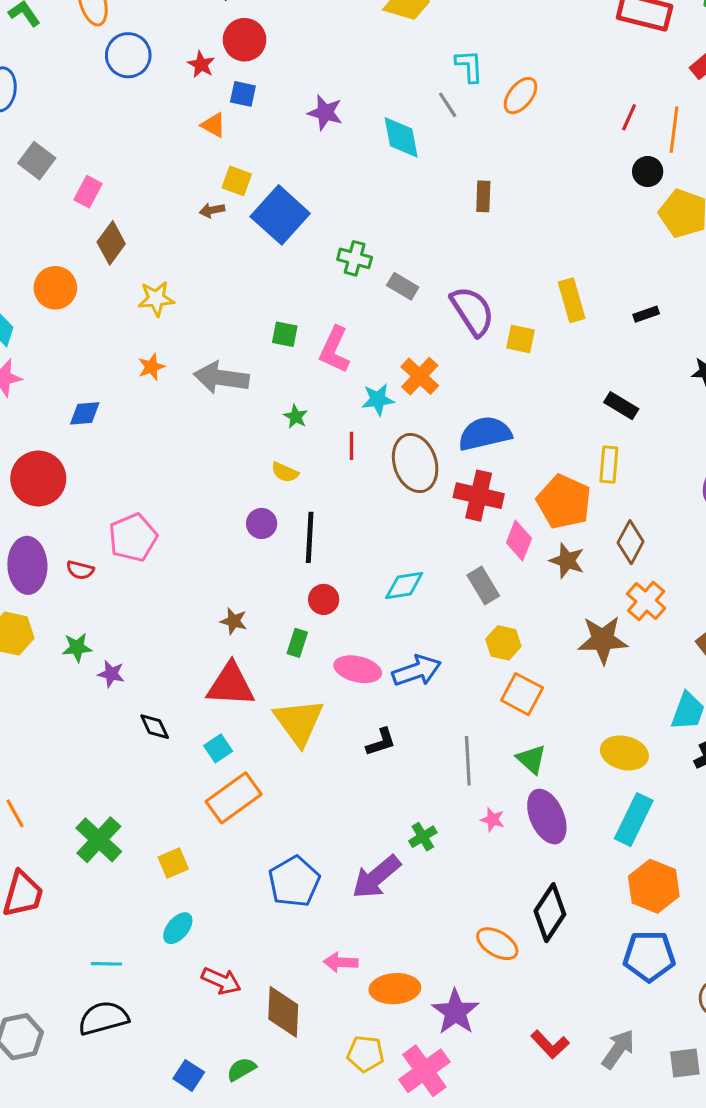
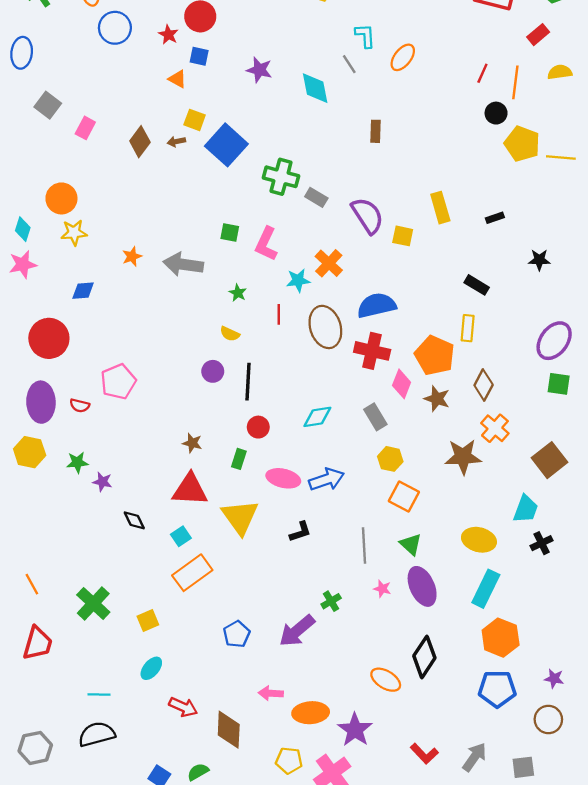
brown diamond: (111, 243) -> (140, 142), moved
green cross: (355, 258) -> (281, 177), size x1.4
yellow star: (156, 299) -> (74, 233), moved
blue pentagon: (294, 882) -> (237, 634), size x0.7

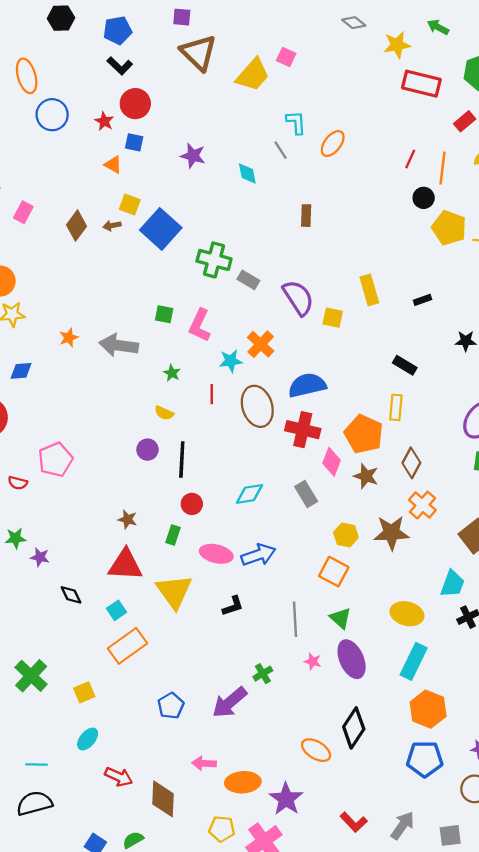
cyan diamond: (315, 88) -> (247, 173), size x0.7
yellow hexagon: (390, 459) -> (346, 535), moved

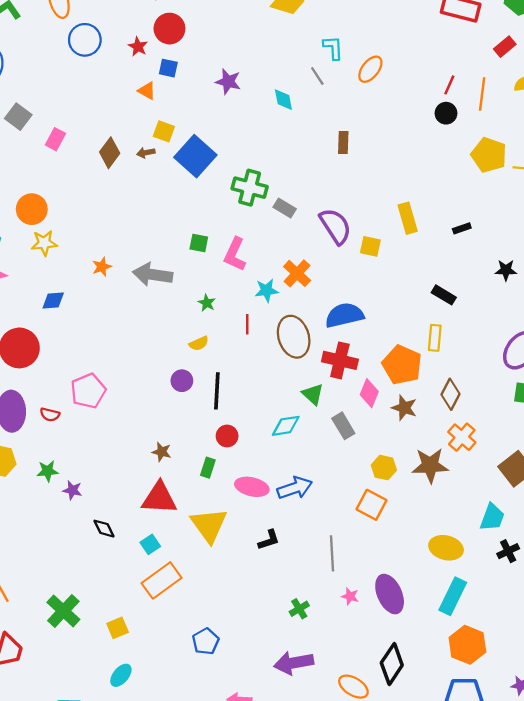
black circle: (424, 198) -> (446, 113), moved
yellow semicircle: (164, 413) -> (199, 343), turned -48
green triangle: (340, 618) -> (313, 394), moved
purple arrow: (230, 702) -> (294, 663), moved, turned 30

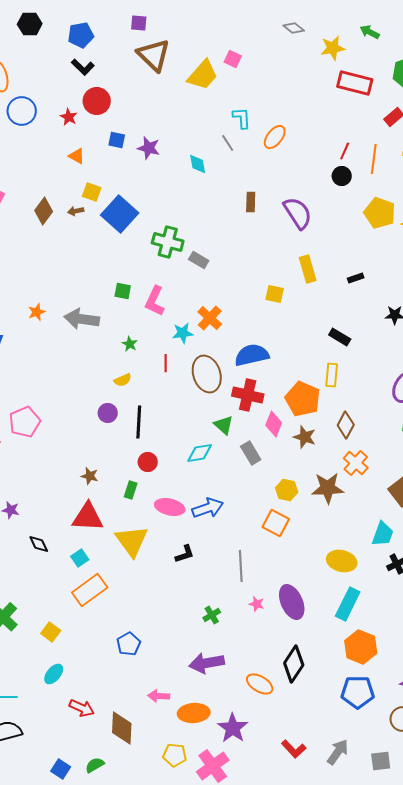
blue square: (168, 68) -> (117, 140), moved
purple semicircle: (335, 226) -> (298, 213), moved
yellow square: (118, 628) -> (51, 632), turned -30

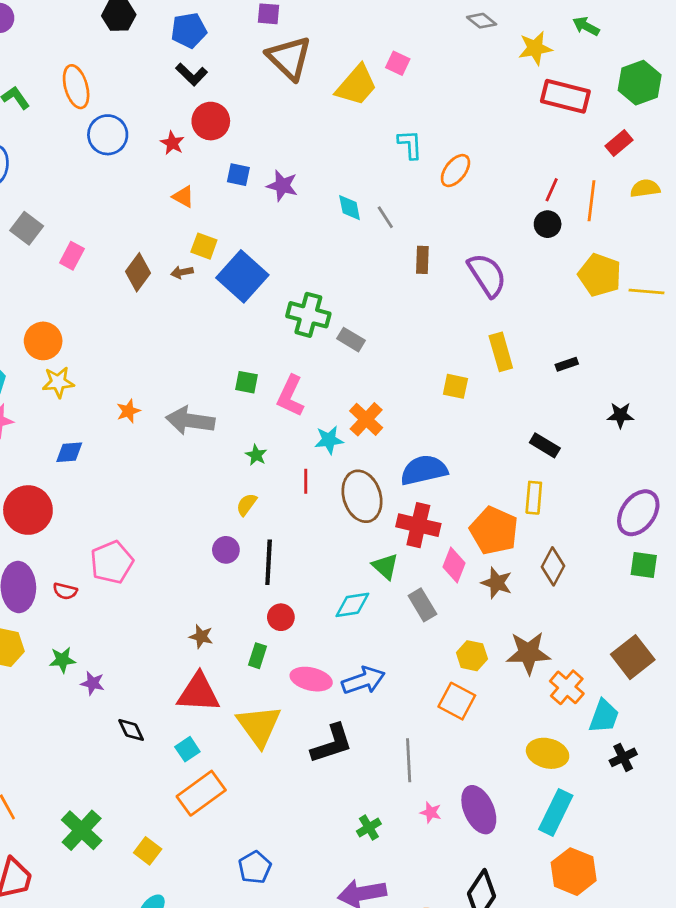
gray line: (228, 143) -> (385, 217), moved
yellow semicircle: (123, 380) -> (247, 505), turned 150
orange cross: (356, 463) -> (567, 687), moved
black L-shape: (185, 554) -> (332, 744), size x1.6

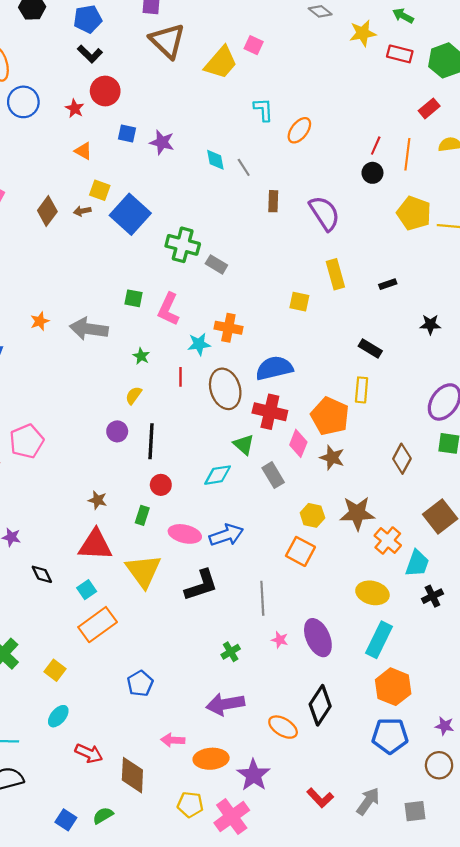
red rectangle: (565, 96) -> (400, 54), moved, size x0.7
orange cross: (366, 419) -> (228, 328), turned -32
brown diamond: (553, 566) -> (402, 459), moved

